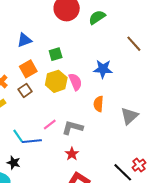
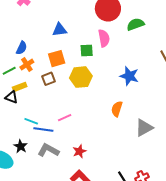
pink semicircle: (75, 82) -> (104, 38), moved
gray L-shape: (72, 128) -> (48, 150), moved
cyan line: (18, 136) -> (31, 121), turned -48

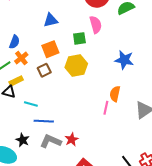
pink line: (65, 118) -> (106, 108), moved, turned -48
cyan line: (31, 121) -> (31, 104), moved
red star: (79, 151) -> (72, 139), moved

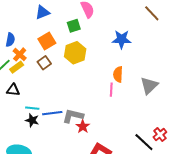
yellow rectangle: (16, 81) -> (17, 67), moved
cyan line: (31, 104) -> (32, 108), moved
black star: (23, 140) -> (32, 120), moved
gray L-shape: (51, 141) -> (73, 116), moved

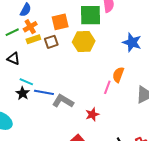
green square: (74, 26) -> (90, 15), size x1.6
yellow rectangle: (17, 67) -> (33, 39), moved
red star: (83, 126) -> (92, 114), moved

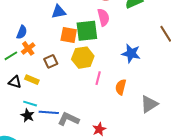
orange square: (60, 22) -> (69, 35), moved, turned 30
yellow rectangle: (33, 39) -> (32, 80), moved, turned 48
pink line: (107, 87) -> (98, 78), moved

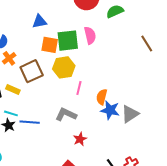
pink semicircle: (103, 17) -> (90, 35), moved
blue star: (131, 53) -> (110, 110), moved
brown square: (51, 61) -> (32, 71), size x1.6
gray L-shape: (68, 119) -> (66, 115), moved

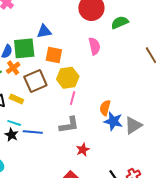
green square: (68, 41) -> (24, 48), moved
pink line: (79, 88) -> (73, 98), moved
gray L-shape: (66, 115) -> (69, 125), turned 145

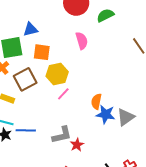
pink line: (73, 98) -> (63, 94), turned 32
gray L-shape: (69, 125) -> (62, 135), moved

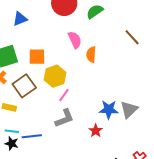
blue triangle: (31, 29) -> (20, 19), moved
orange semicircle: (96, 101) -> (91, 55), moved
gray L-shape: (62, 135) -> (64, 118), moved
red star: (77, 145) -> (96, 131), moved

